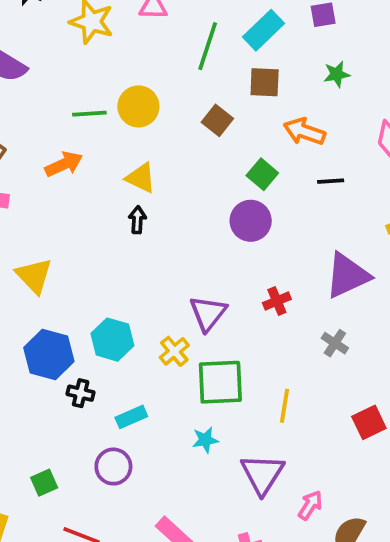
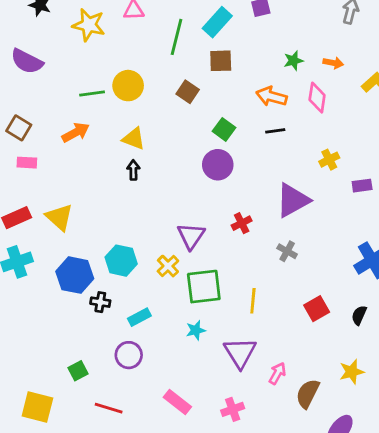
green star: (337, 74) -> (293, 61), moved
orange arrow: (304, 132) -> (271, 96), moved

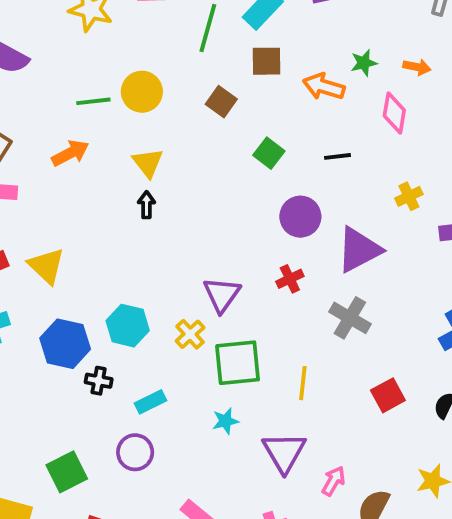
orange arrow: (271, 96) -> (324, 87), moved
yellow triangle: (134, 139) -> (148, 163), turned 30
purple circle: (218, 165) -> (300, 217), moved
gray cross: (287, 251) -> (350, 318), size x1.5
green square: (78, 371) -> (67, 472), size x1.5

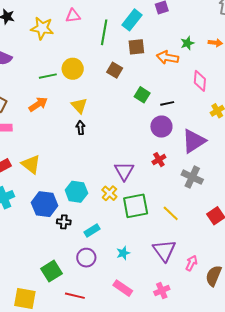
pink diamond: (394, 113) -> (200, 81), moved
black line: (337, 156) -> (167, 103), moved
yellow line: (303, 383) -> (171, 213), turned -48
cyan star: (225, 421) -> (123, 253), moved

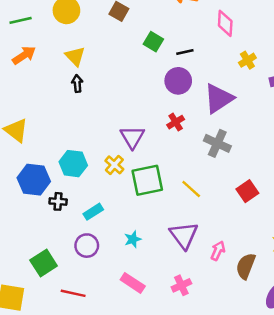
green line: (48, 76) -> (21, 20), moved

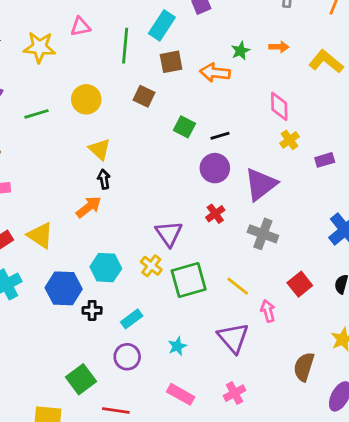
pink diamond: (225, 23) -> (279, 106), moved
orange arrow: (24, 55) -> (89, 207), moved
pink arrow: (218, 251) -> (268, 311), moved, turned -36

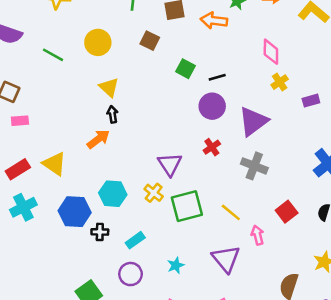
green line: (36, 114) -> (53, 55), turned 45

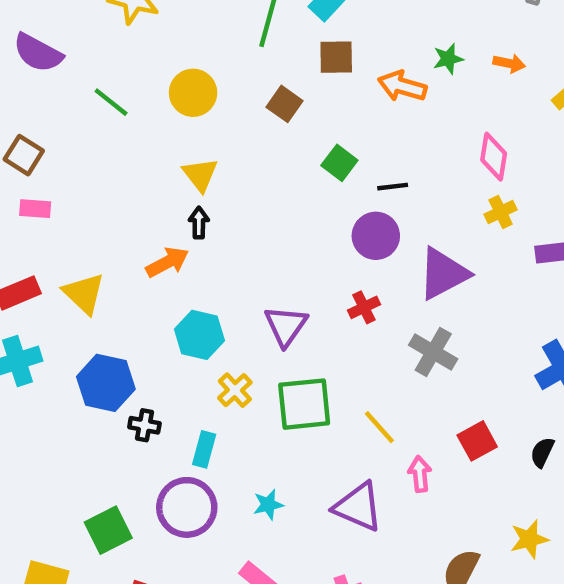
yellow cross: (154, 193) -> (235, 390), moved
cyan hexagon: (113, 194) -> (199, 335), moved
cyan rectangle: (135, 240) -> (204, 449), turned -48
purple triangle: (226, 259) -> (358, 507), turned -36
purple circle: (131, 274) -> (187, 507), size x1.4

